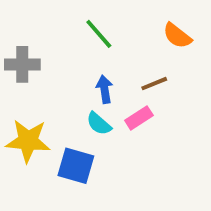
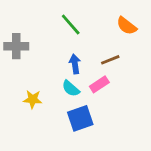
yellow star: (28, 141) -> (33, 99), moved, size x0.6
blue square: (76, 166) -> (80, 118), moved, turned -35

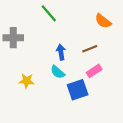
green line: (71, 24) -> (49, 13), moved
pink rectangle: (99, 84) -> (94, 71), moved
blue square: (80, 118) -> (78, 90), moved

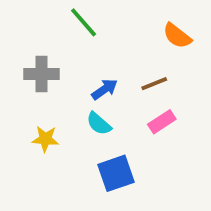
gray cross: (13, 38) -> (42, 74), moved
blue arrow: (61, 52) -> (105, 89), turned 64
blue square: (78, 90) -> (116, 173), moved

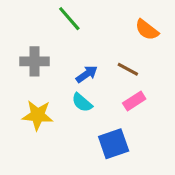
brown line: (154, 84) -> (128, 69), turned 50
yellow star: (45, 139) -> (38, 115), size x1.4
blue square: (116, 173) -> (114, 144), moved

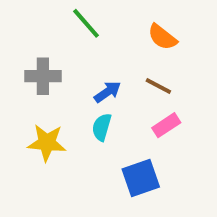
orange semicircle: (147, 30) -> (162, 37), moved
cyan semicircle: (82, 103) -> (102, 127), turned 65

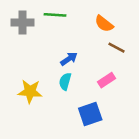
green line: (86, 23) -> (55, 15), turned -45
gray cross: (43, 76) -> (22, 22), moved
brown line: (158, 86) -> (117, 48), moved

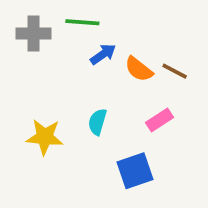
orange semicircle: (104, 24) -> (139, 69), moved
blue arrow: (69, 59) -> (103, 54), moved

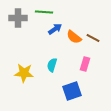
pink rectangle: (159, 120) -> (85, 64), turned -40

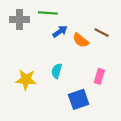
brown line: (93, 38) -> (102, 33), moved
pink rectangle: (85, 64) -> (99, 76), moved

